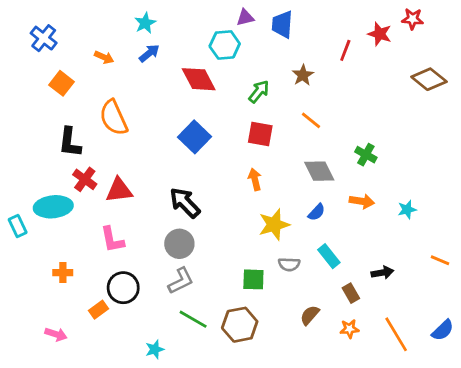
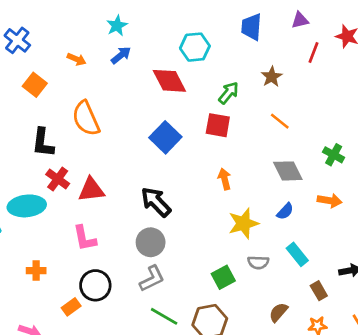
purple triangle: (245, 18) -> (300, 20), moved
red square: (260, 134) -> (218, 125), moved
green square: (253, 279) -> (223, 277), turned -30

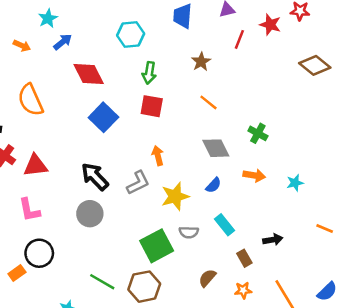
cyan star: (117, 26) -> (48, 18), moved
red diamond: (169, 81) -> (89, 74), moved
green arrow: (229, 93) -> (149, 73), moved, turned 150
green square: (223, 277) -> (157, 246), size x1.5
gray L-shape: (152, 279) -> (138, 183), moved

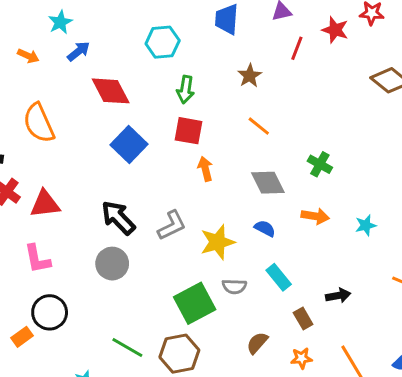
orange arrow: (158, 156) -> (205, 169), moved
blue semicircle: (213, 185) -> (265, 228), turned -105

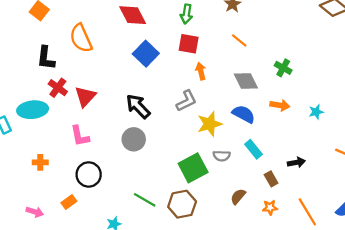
red triangle: (45, 204) -> (85, 96), turned -40
gray L-shape: (172, 225) -> (186, 101), moved
blue semicircle: (265, 228) -> (244, 114), size x1.5
orange rectangle: (22, 337) -> (69, 202), moved

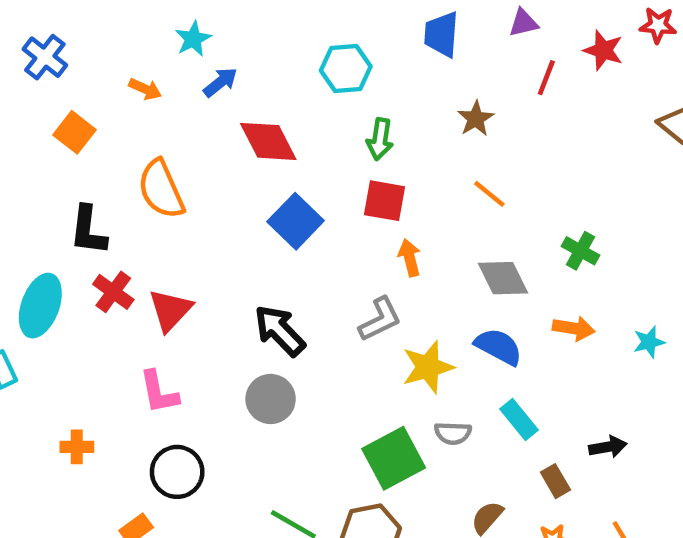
cyan ellipse: (33, 110) -> (40, 306), moved, turned -64

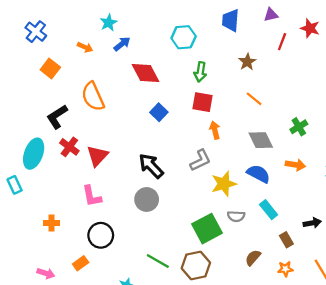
blue square: (296, 221) -> (159, 112), size x0.7
black L-shape: (88, 230) -> (57, 117), turned 50
green cross: (581, 251) -> (299, 127), turned 30

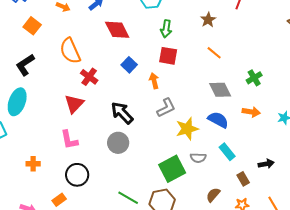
black L-shape: (57, 117) -> (25, 65), moved
orange arrow: (215, 130) -> (154, 81), moved
red cross: (69, 147) -> (89, 77), moved

